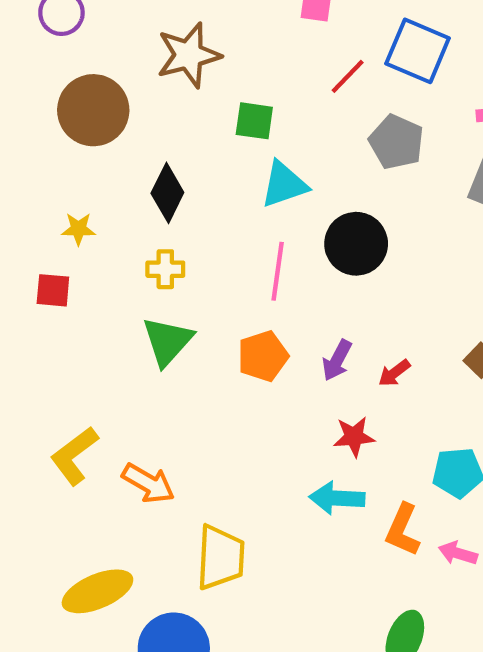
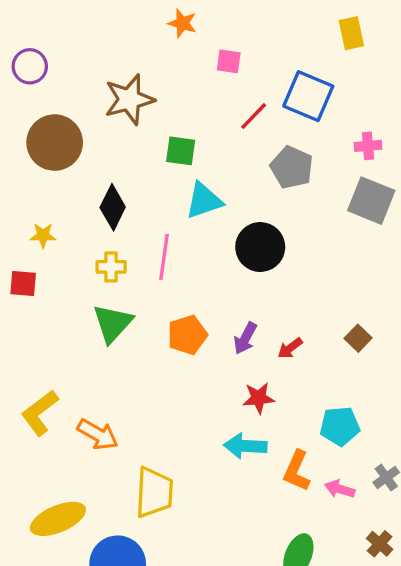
pink line: (278, 271) -> (164, 257), moved

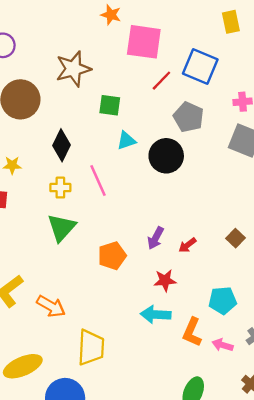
pink square: (229, 61) -> (144, 42), size x2.0
cyan triangle: (204, 201) -> (126, 141), size x0.7
black circle: (260, 247) -> (166, 156), moved
pink line: (164, 257) -> (98, 180), turned -32
orange pentagon: (187, 335) -> (112, 256), moved

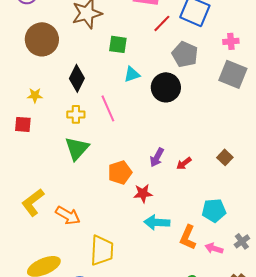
red star: (165, 280) -> (143, 193), moved

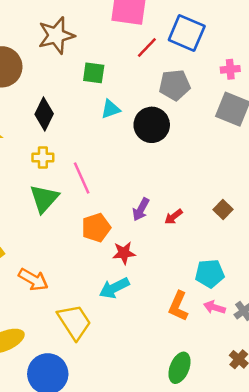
gray pentagon: (185, 54) -> (175, 85), turned -30
pink line: (108, 108) -> (82, 178), moved
cyan arrow: (157, 222) -> (114, 288), moved, turned -30
pink arrow: (214, 248) -> (215, 307), moved
yellow trapezoid: (102, 250) -> (74, 322), turned -36

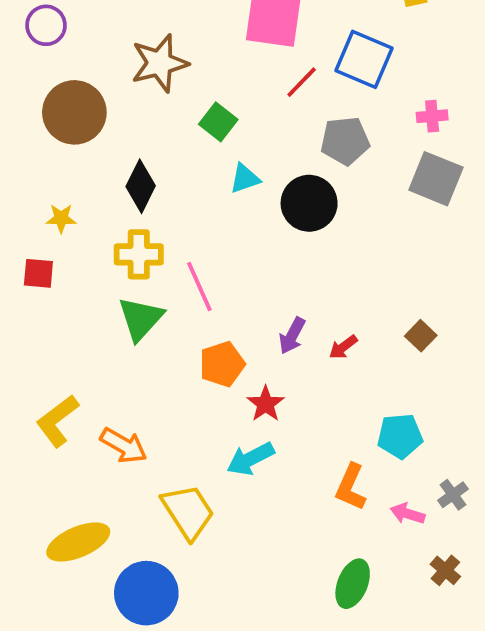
green square: (94, 73) -> (218, 122), turned 30
yellow cross: (43, 157) -> (139, 254), size x1.4
red star: (124, 253) -> (266, 404), turned -30
pink arrow: (215, 307) -> (407, 514), moved

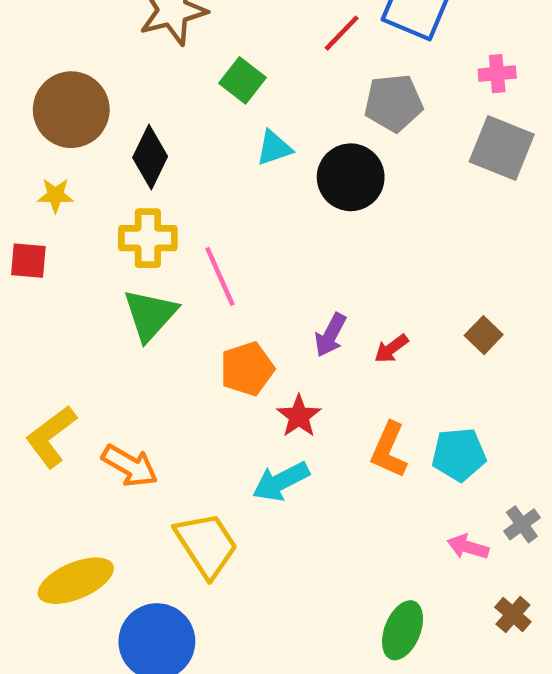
brown circle: (74, 112) -> (71, 110), moved
orange L-shape: (351, 487) -> (389, 450), moved

